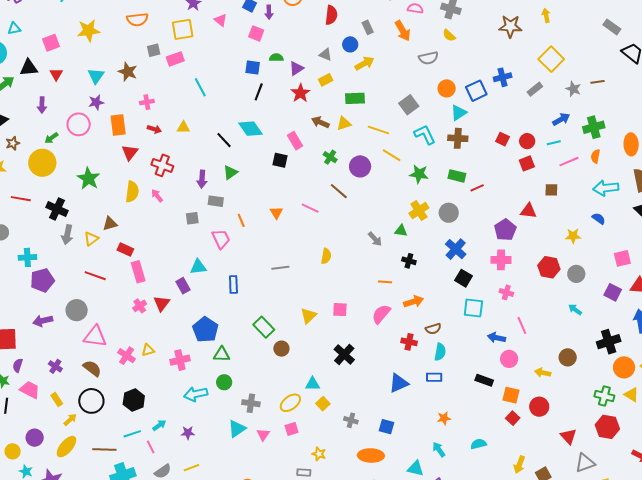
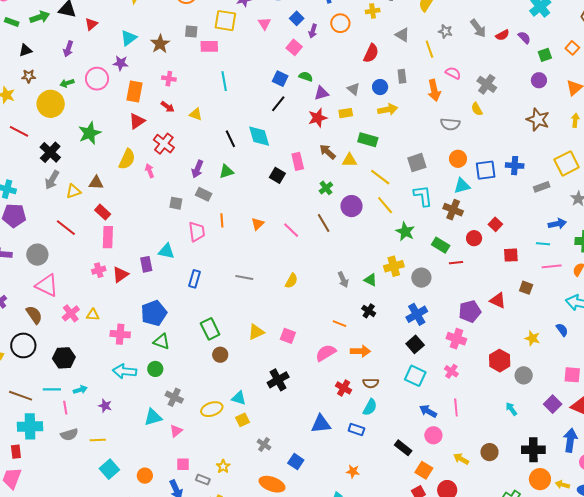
red circle: (527, 141) -> (474, 238), moved
pink square: (292, 429) -> (183, 464), moved

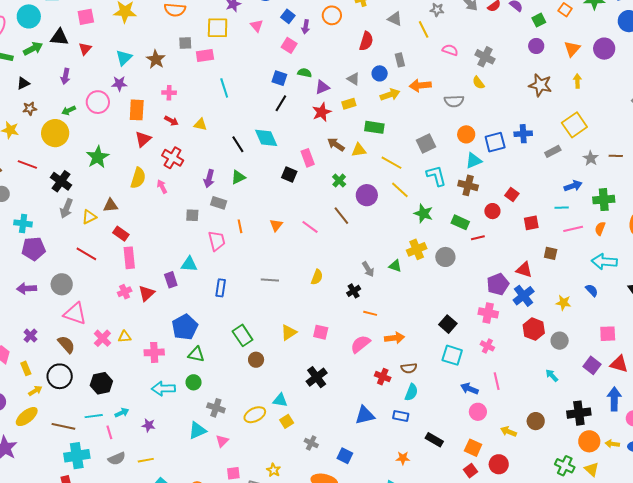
orange arrow: (434, 90) -> (420, 85), moved, turned 105
black cross: (369, 311) -> (354, 291), moved, turned 32
blue cross: (417, 314) -> (524, 296), moved
black rectangle: (403, 448) -> (434, 440), moved

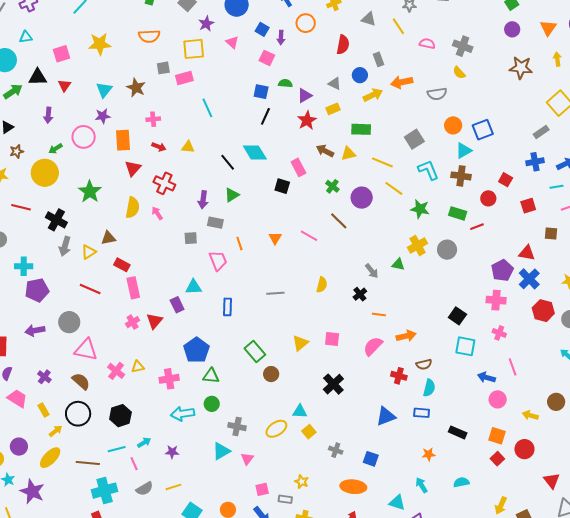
blue cross: (523, 134) -> (535, 162), moved

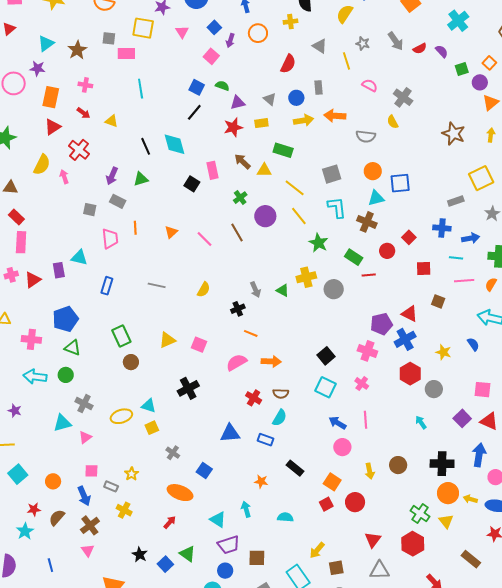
purple circle: (512, 29) -> (480, 82), moved
yellow arrow: (530, 415) -> (370, 471), turned -133

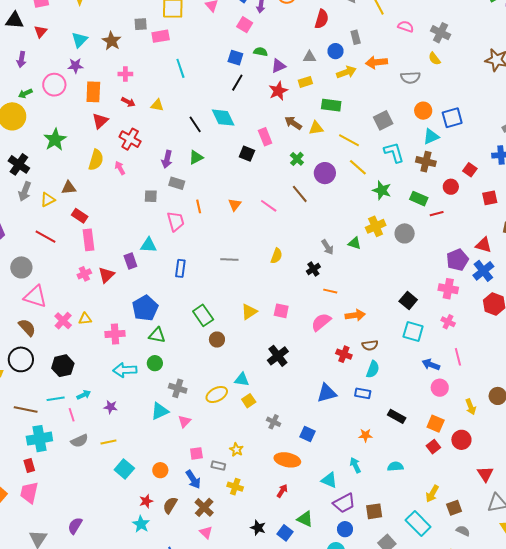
gray triangle: (270, 99) -> (309, 57), turned -32

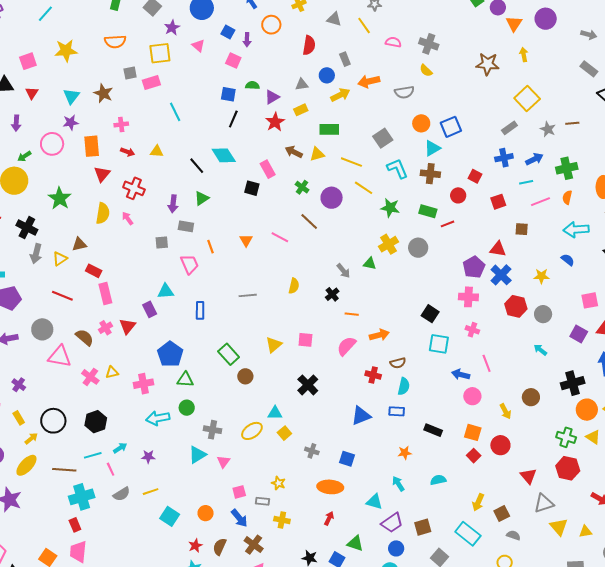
brown semicircle: (27, 328) -> (85, 337), moved

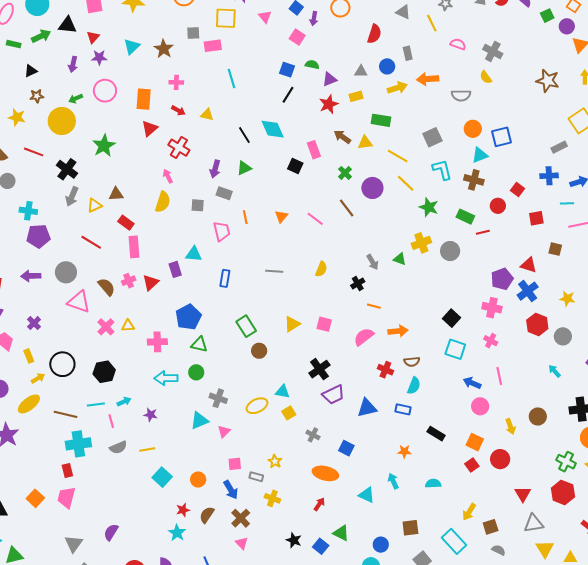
purple star: (71, 123) -> (99, 57), moved
yellow semicircle: (103, 213) -> (163, 202), moved
purple trapezoid: (392, 523) -> (333, 395), moved

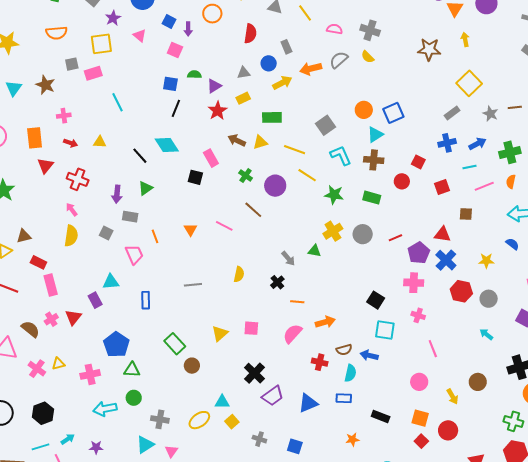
gray semicircle: (461, 95) -> (339, 60), moved, turned 150
gray square: (198, 205) -> (106, 233), turned 32
red line: (483, 232) -> (395, 238), moved
blue arrow: (472, 383) -> (369, 355), moved

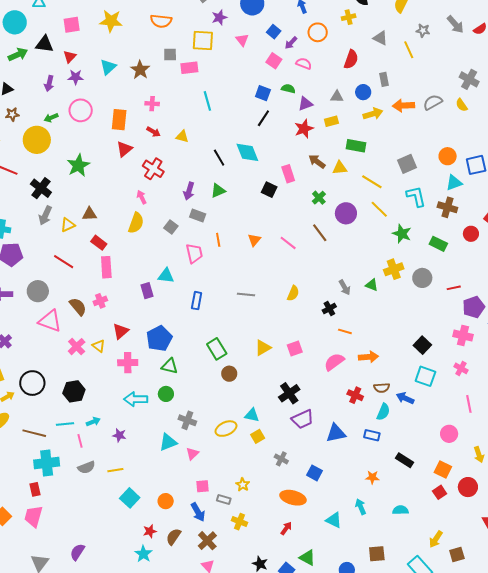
purple arrow: (188, 29) -> (291, 43), turned 32
pink semicircle: (335, 29) -> (304, 64), moved
red triangle: (73, 317) -> (121, 331), moved
pink square: (251, 328) -> (295, 349), turned -35
yellow triangle: (58, 364) -> (99, 346), turned 40

